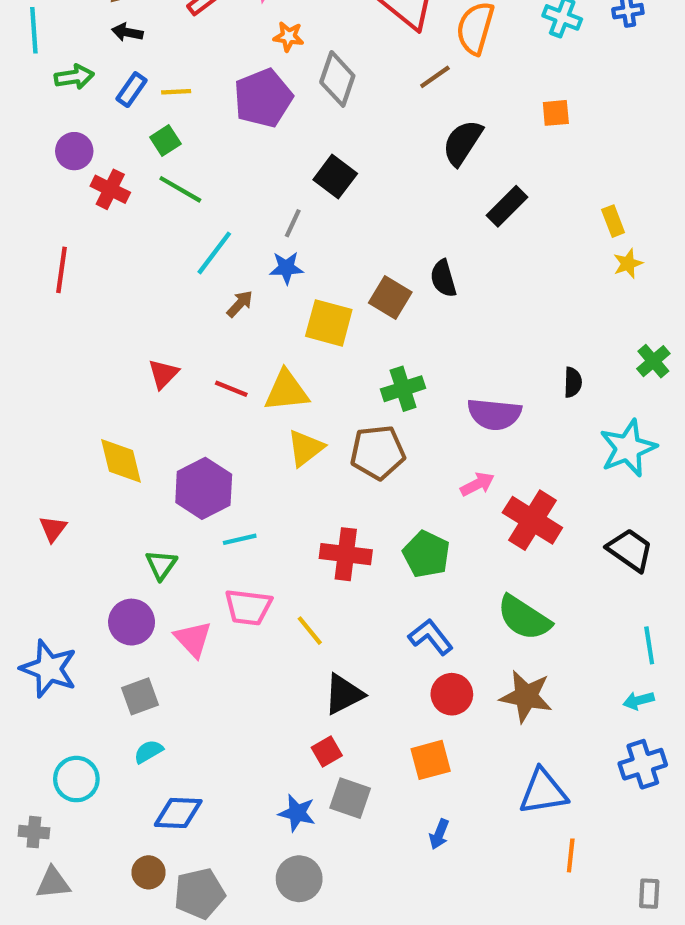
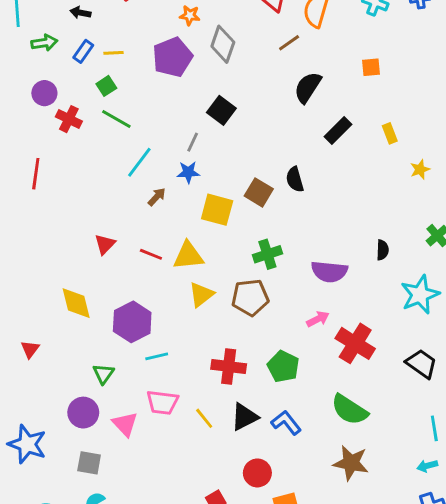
yellow rectangle: (613, 221) -> (390, 133), moved
black triangle: (344, 694) -> (244, 417), moved
red circle: (452, 694) -> (257, 473), moved
gray square: (140, 696) -> (89, 463), turned 30

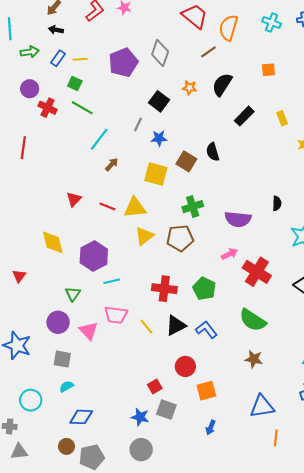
orange star: (190, 15) -> (190, 88), moved
green square: (106, 86) -> (75, 83), turned -32
blue star: (188, 172) -> (159, 138), moved
brown star: (351, 463) -> (254, 359), size x0.7

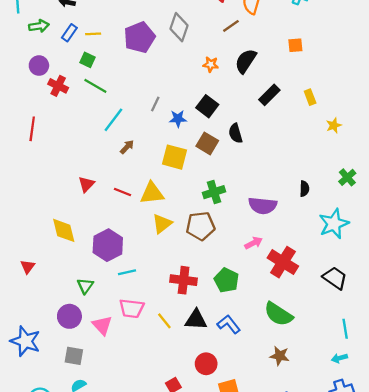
black square: (159, 101) -> (207, 106), moved
black triangle: (176, 325) -> (196, 320), turned 30

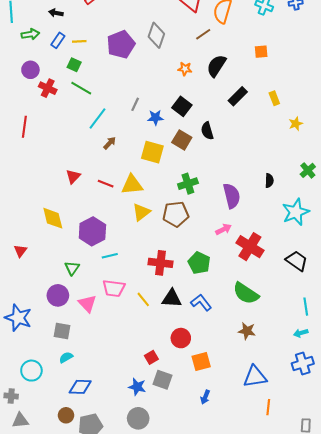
purple semicircle: (263, 206) -> (232, 196), turned -110

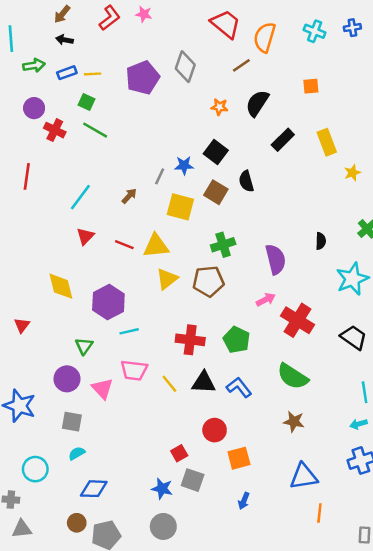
blue rectangle: (58, 40) -> (67, 73), turned 35
yellow rectangle: (274, 98) -> (327, 142), size x1.5
gray line: (135, 104) -> (160, 176), moved
cyan line: (98, 119) -> (80, 197), moved

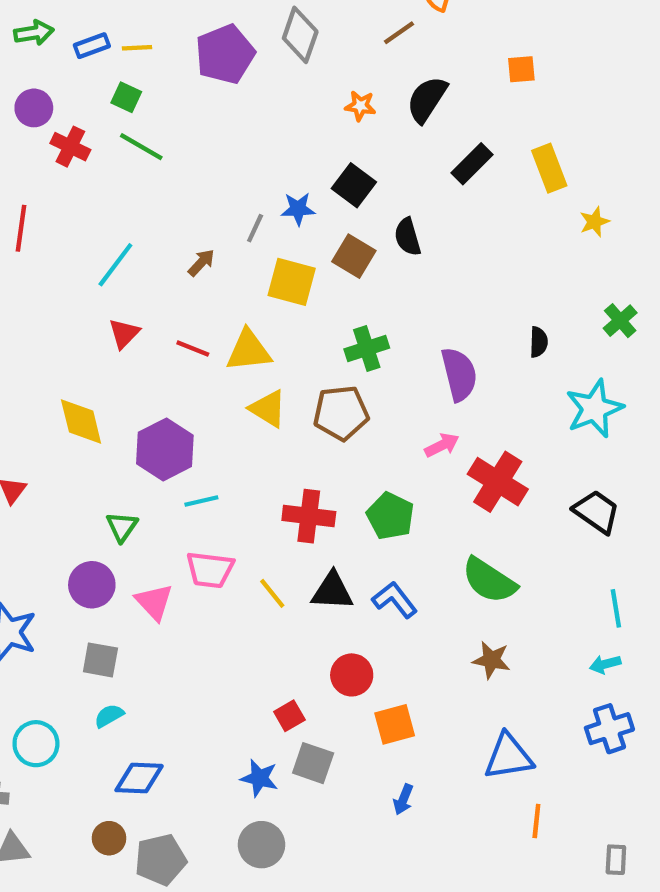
yellow triangle: (167, 279) -> (268, 409), turned -50

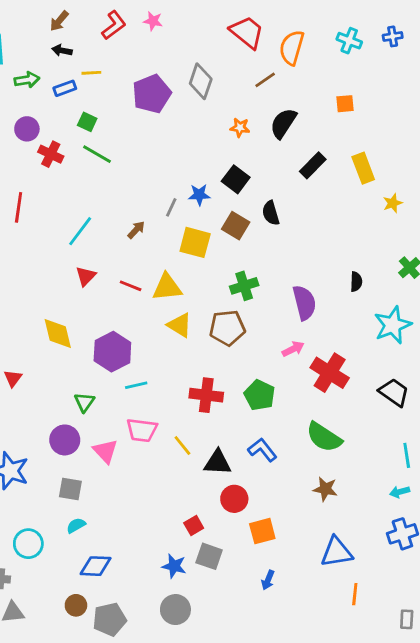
yellow line: (137, 48) -> (91, 73), moved
black triangle: (332, 591) -> (217, 462), moved

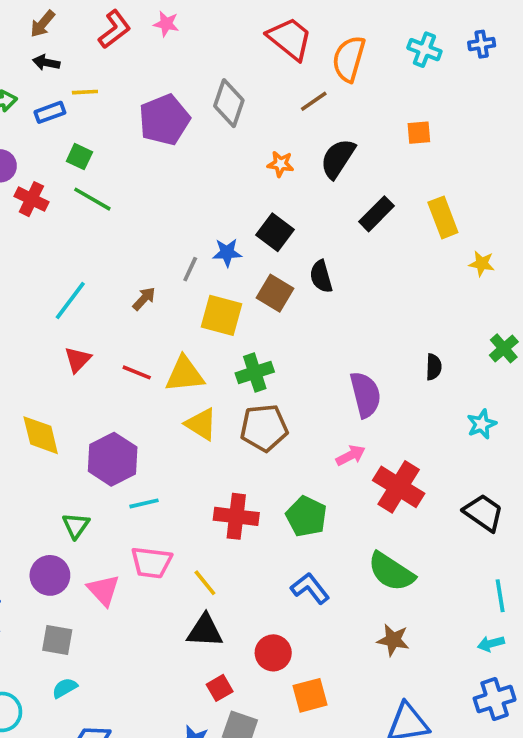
yellow star: (393, 203) -> (482, 264), turned 30
green cross: (244, 286) -> (255, 372), moved
cyan star: (393, 325) -> (482, 424), size x0.6
black triangle: (217, 462) -> (205, 631), moved

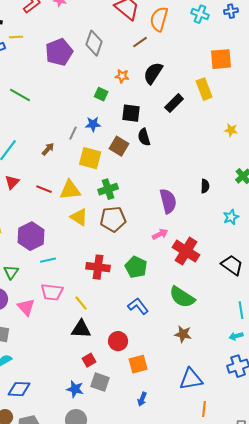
orange square: (419, 133) -> (221, 59), moved, size x1.6
green square: (79, 157) -> (101, 94), moved
yellow rectangle: (443, 217) -> (204, 89), moved
black square: (275, 232) -> (131, 113), moved, turned -30

